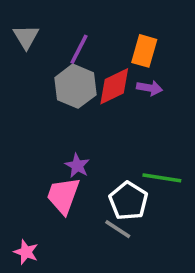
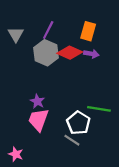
gray triangle: (26, 37) -> (16, 34), moved
red diamond: (114, 86) -> (70, 53), turned 50
purple star: (77, 166) -> (37, 101), moved

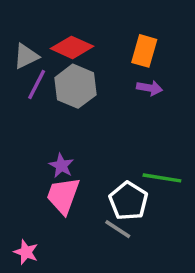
purple line: (48, 30) -> (37, 84), moved
gray triangle: (16, 34) -> (26, 56), turned 35
red diamond: (70, 53) -> (72, 47), moved

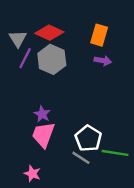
gray triangle: (26, 56) -> (18, 39), turned -36
green line: (162, 178) -> (115, 153), moved
pink star: (26, 252) -> (32, 174), moved

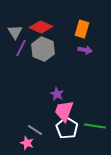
purple star: (42, 114) -> (57, 94), moved
pink trapezoid: (43, 135) -> (64, 111), moved
white pentagon: (88, 138) -> (67, 128), moved
gray line: (81, 158) -> (35, 130), moved

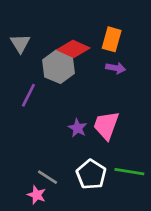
red diamond: (41, 27) -> (73, 49), moved
purple line: (21, 48) -> (28, 95), moved
pink trapezoid: (64, 111) -> (106, 125), moved

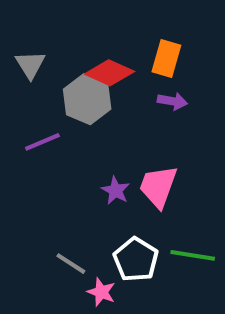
purple line: (28, 95) -> (42, 142), turned 40
pink star: (37, 195) -> (101, 292), moved

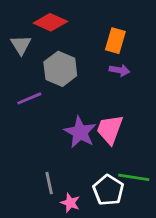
red diamond: (109, 73) -> (50, 22), moved
purple star: (116, 190) -> (80, 132), size x1.6
white pentagon: (136, 260) -> (108, 190), moved
gray line: (71, 264) -> (49, 183), turned 45

